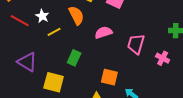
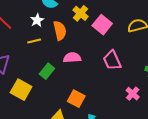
white star: (42, 16) -> (37, 20), moved
pink semicircle: (103, 32) -> (72, 58), moved
pink trapezoid: (136, 44) -> (112, 60), moved, turned -55

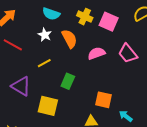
yellow line: (34, 41) -> (44, 63), moved
pink semicircle: (72, 58) -> (97, 53), moved

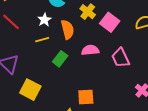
yellow line: (44, 63) -> (42, 40), moved
green rectangle: (68, 81) -> (60, 59), moved
orange square: (103, 100) -> (86, 97), turned -30

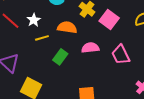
white star: (44, 20) -> (34, 20), moved
orange semicircle: (67, 29) -> (67, 27), turned -66

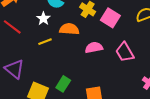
white star: (34, 20) -> (43, 19), moved
green rectangle: (60, 57) -> (63, 84), moved

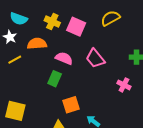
pink semicircle: (94, 48) -> (64, 58), turned 42
green rectangle: (63, 84) -> (55, 79), moved

